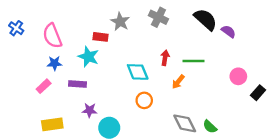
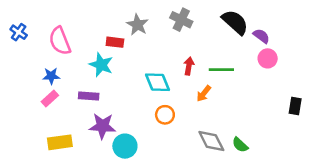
blue star: (55, 63) -> (51, 76), moved
pink circle: (238, 76) -> (268, 58), moved
black rectangle: (258, 93) -> (295, 106), turned -32
purple star: (90, 110) -> (102, 126), size x1.5

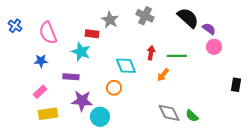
pink rectangle: (50, 98) -> (40, 92), moved
orange circle: (165, 115) -> (114, 88), moved

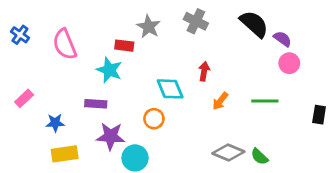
green line: (177, 56) -> (265, 101), moved
blue star: (41, 61) -> (55, 123), moved
pink rectangle: (40, 92) -> (24, 98), moved
gray diamond: (169, 113) -> (228, 153), turned -40

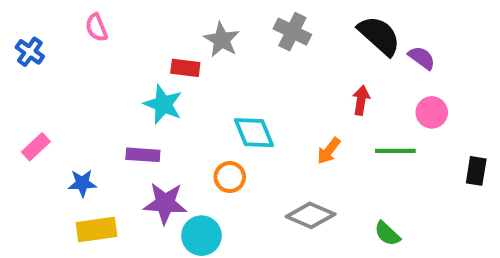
pink semicircle: (65, 44) -> (96, 28), moved, size x0.6
pink circle: (289, 63) -> (432, 112), moved
red arrow: (204, 71) -> (361, 100), moved
gray diamond: (228, 153) -> (311, 215), moved

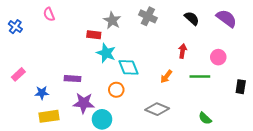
black semicircle: (379, 36) -> (192, 18), size x0.7
purple semicircle: (422, 58) -> (226, 18), moved, size x1.5
cyan star: (163, 104) -> (106, 53), moved
green semicircle: (387, 234) -> (205, 118), moved

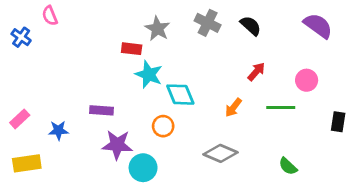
pink semicircle: (49, 14) -> (50, 16), moved
black semicircle: (192, 18) -> (251, 26), moved
red arrow: (183, 51) -> (256, 72), turned 32
pink rectangle: (18, 74) -> (20, 119), moved
yellow rectangle: (49, 116) -> (27, 163), moved

